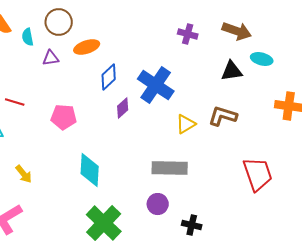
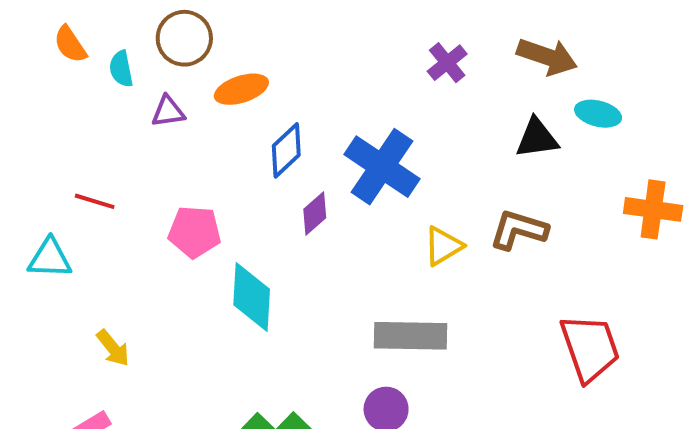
purple cross: (188, 34) -> (447, 63), turned 36
cyan diamond: (90, 170) -> (252, 297), moved

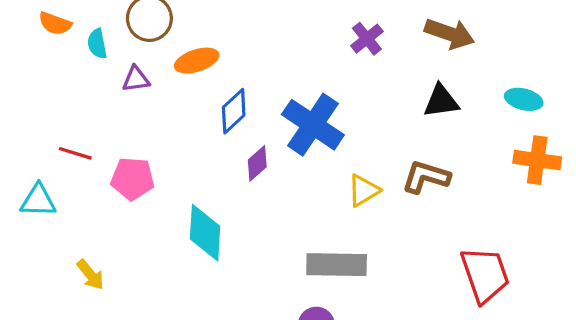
orange semicircle: (70, 44) -> (55, 23), turned -36
cyan ellipse: (598, 114) -> (524, 99), moved
pink pentagon: (194, 232) -> (133, 179), moved

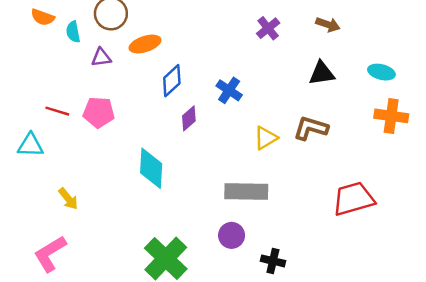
brown arrow: (450, 34) -> (328, 25), size x0.7
blue cross: (313, 125) -> (229, 90), size x0.6
pink pentagon: (133, 179) -> (99, 112), moved
red trapezoid: (485, 275) -> (353, 199), turned -87

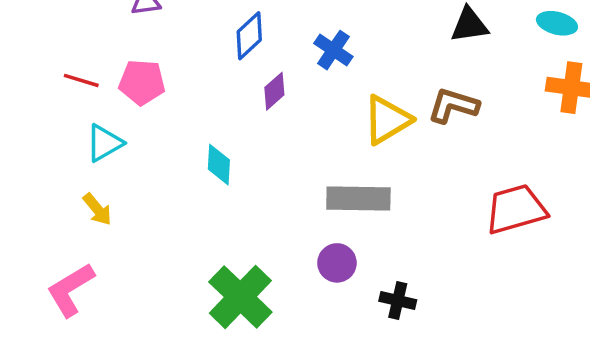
yellow triangle: (266, 138) -> (387, 120), size x1.4
cyan triangle: (30, 145) -> (104, 143), moved, turned -32
cyan diamond: (151, 168) -> (219, 165), size x0.7

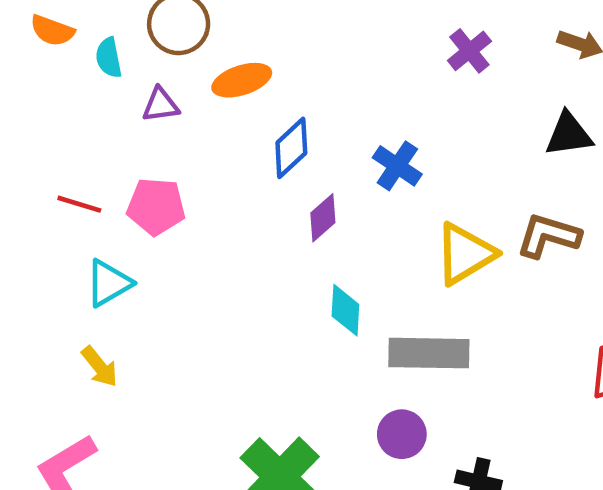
cyan diamond: (219, 165) -> (345, 310), moved

